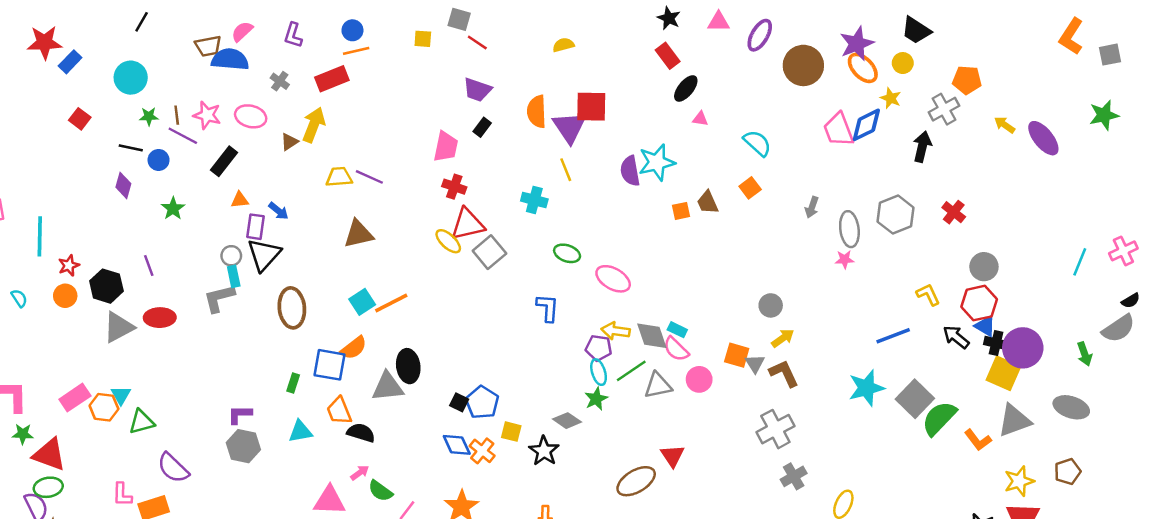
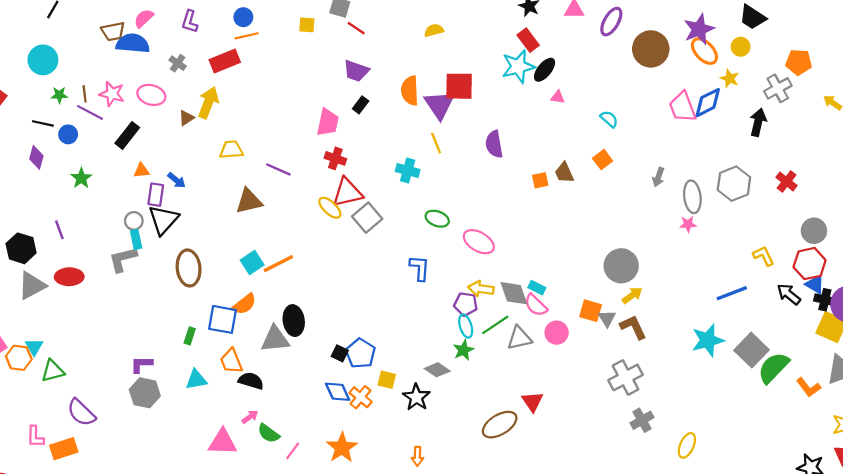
cyan semicircle: (757, 143) -> (609, 119), size x0.7
cyan star: (657, 162) -> (518, 66), moved
purple line: (369, 177) -> (278, 169), moved
gray circle: (771, 305) -> (621, 266), size x1.6

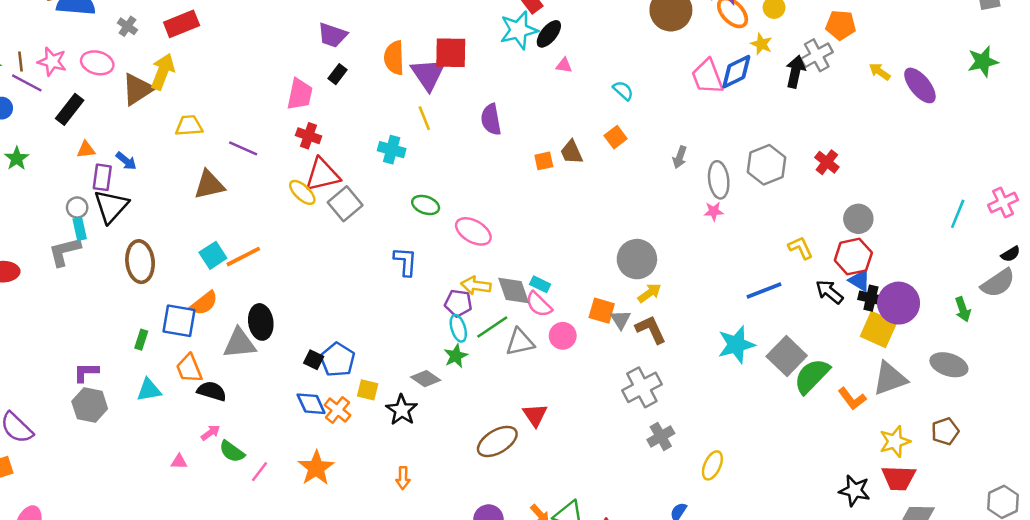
brown triangle: (186, 118) -> (137, 89), size x1.8
black arrow: (758, 122) -> (795, 72), moved
pink triangle: (223, 442) -> (179, 462), size x0.5

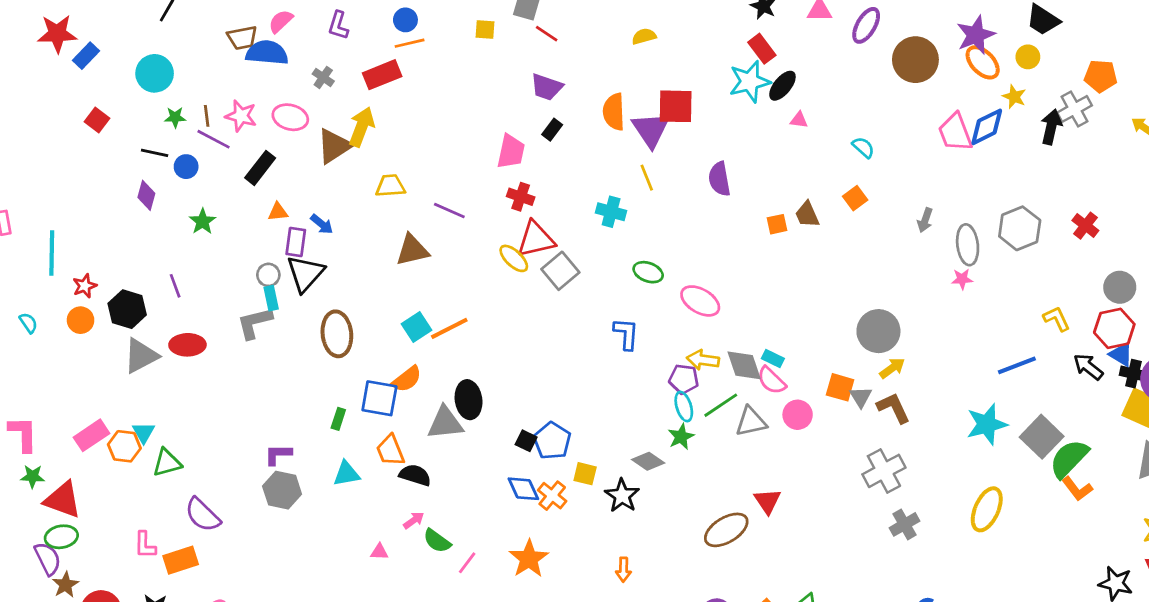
orange L-shape: (852, 399) -> (1077, 489), moved
yellow ellipse: (712, 465) -> (987, 509), moved, size x1.4

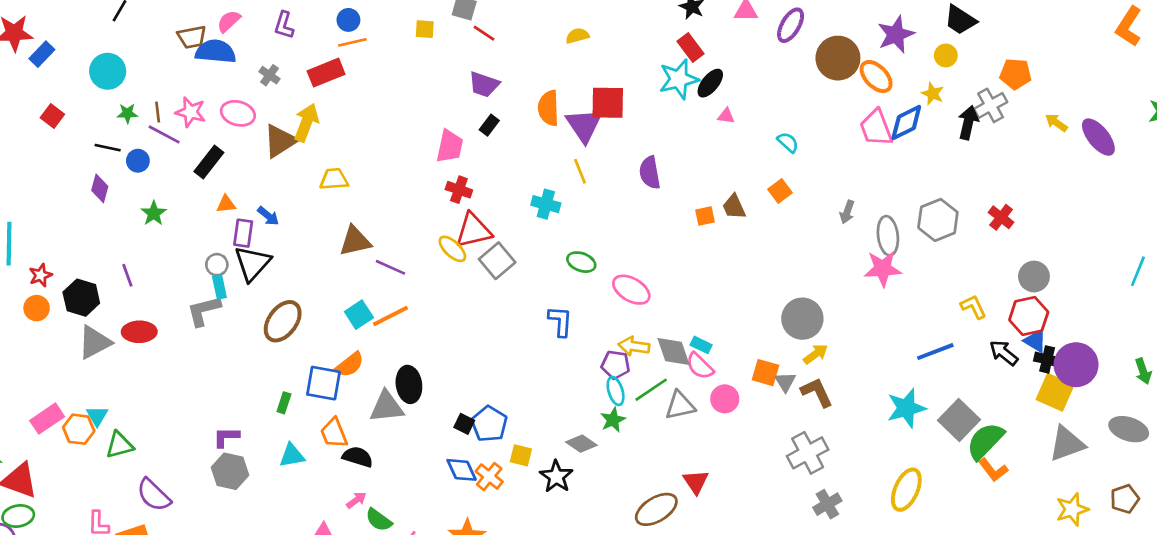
orange ellipse: (983, 62) -> (876, 77), moved
purple line: (449, 210) -> (391, 267), moved
pink star: (962, 279) -> (883, 269), size x1.8
brown ellipse: (337, 334) -> (283, 321), turned 42

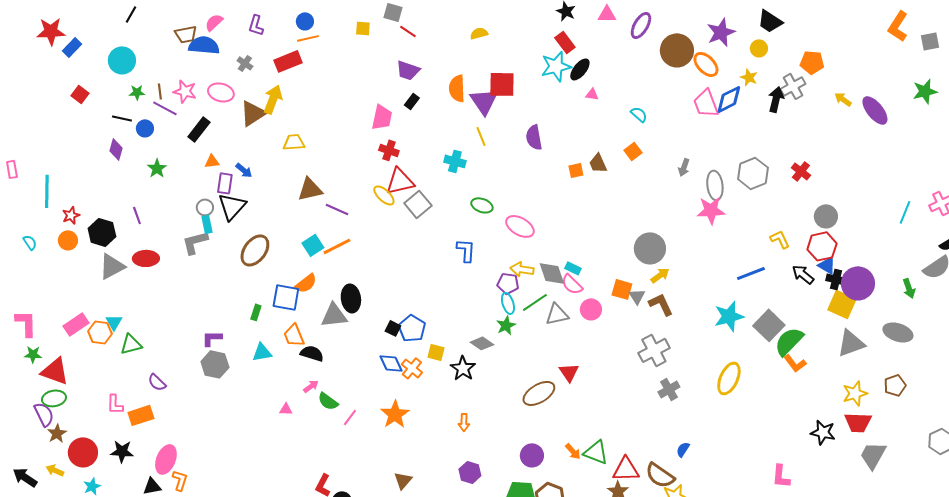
purple semicircle: (154, 495) -> (157, 382), size x0.7

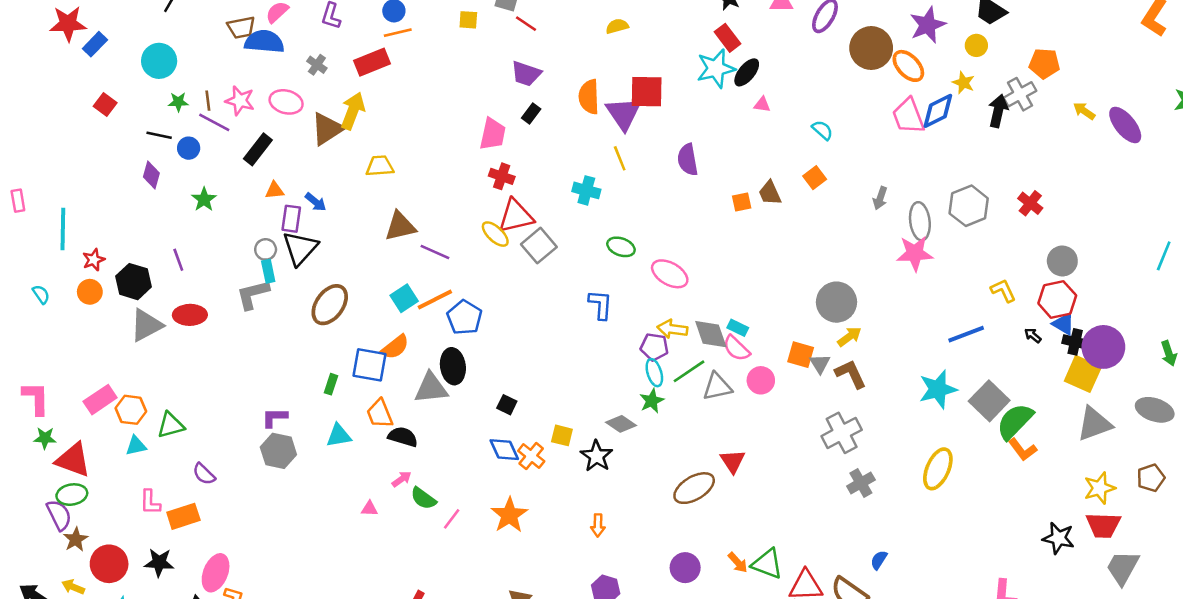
black arrow: (803, 274) -> (1033, 335), size x0.6
cyan triangle: (114, 322) -> (136, 446), moved, turned 48
blue pentagon: (412, 328) -> (464, 317), moved

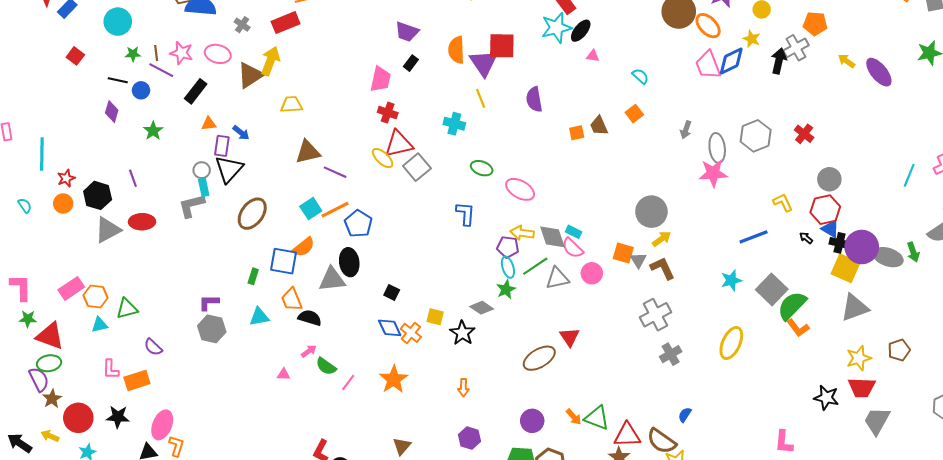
cyan star: (938, 389) -> (731, 280), size x0.7
gray ellipse: (1155, 410) -> (888, 257), moved

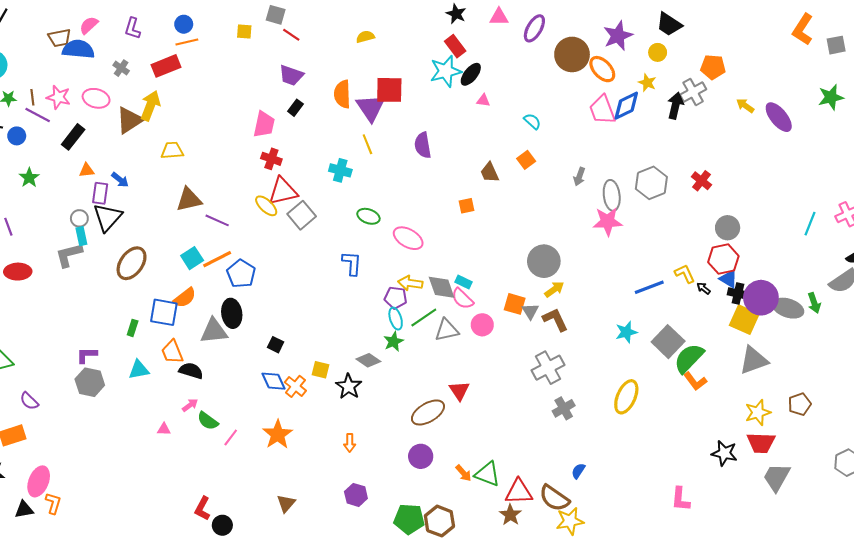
orange square: (577, 133) -> (467, 206), moved
yellow L-shape: (783, 203) -> (685, 274), moved
purple circle: (532, 421) -> (421, 456), moved

